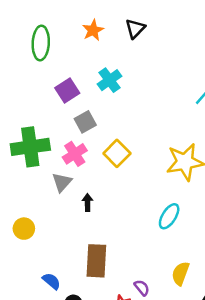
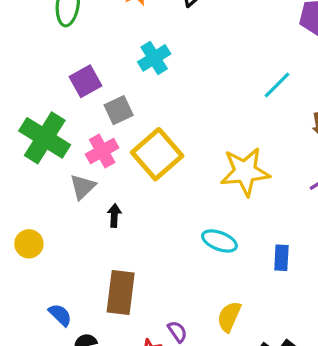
purple square: (67, 91) -> (85, 81), moved
green cross: (30, 147) -> (45, 138), turned 36
yellow square: (117, 153) -> (157, 154), size x1.4
cyan ellipse: (169, 216) -> (219, 241), turned 75

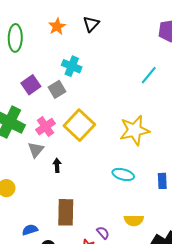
cyan cross: (154, 58) -> (72, 66), turned -30
gray square: (119, 110) -> (57, 89), moved
blue semicircle: (60, 315) -> (30, 230), turned -56
yellow semicircle: (229, 317) -> (134, 220), turned -108

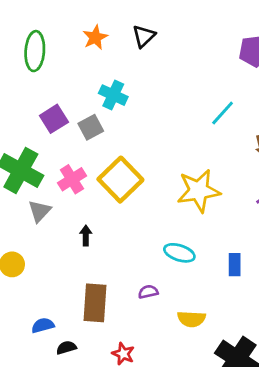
gray triangle: (36, 150) -> (39, 211), moved
purple semicircle: (103, 233) -> (148, 292), moved, turned -64

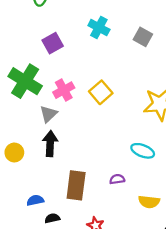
gray square: (91, 127) -> (143, 37), moved, turned -36
yellow square: (120, 180) -> (101, 92), size x0.7
gray triangle: (39, 211) -> (48, 114), moved
black arrow: (86, 235) -> (50, 144), moved, size x1.6

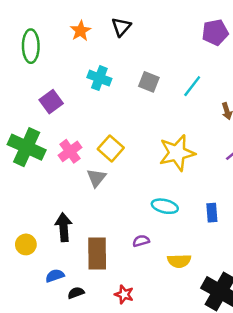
gray triangle: (48, 114) -> (96, 178), moved
black arrow: (50, 144) -> (64, 227), moved
yellow circle: (14, 152) -> (26, 244), moved

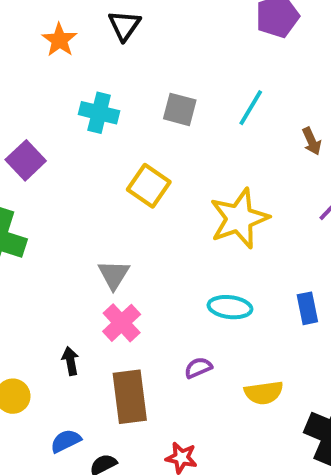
yellow square: (111, 148) -> (149, 186), moved
pink cross: (70, 151) -> (122, 323), moved
black arrow: (64, 227) -> (70, 361), size x0.6

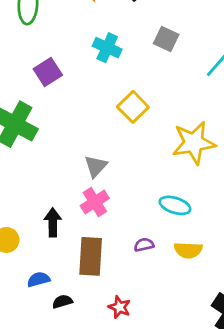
gray square: (180, 109) -> (166, 39), moved
black arrow: (70, 361) -> (53, 222), size x1.4
yellow semicircle: (264, 393) -> (188, 250), moved

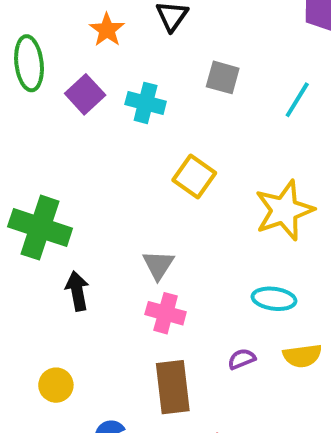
purple square: (48, 72) -> (85, 94), moved
pink cross: (95, 202) -> (166, 313), turned -32
black arrow: (53, 222) -> (77, 291), moved

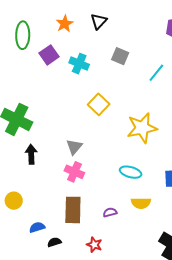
purple semicircle: (242, 359) -> (110, 212), moved

